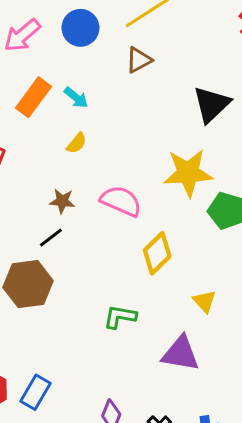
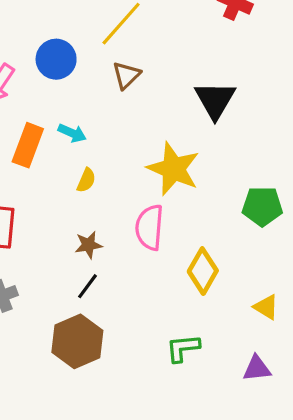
yellow star: (188, 173) -> (173, 169), moved, turned -30
pink semicircle: (121, 201) -> (149, 227), turned -93
purple triangle: (181, 354) -> (257, 368), size x0.7

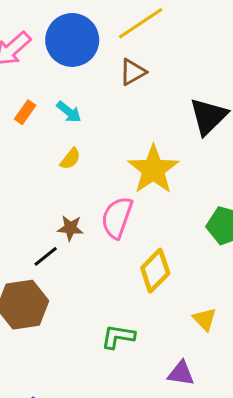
blue circle: (56, 59) -> (72, 40), size x1.4
orange rectangle: (28, 145) -> (25, 112), size x0.6
brown star: (88, 245) -> (70, 228), moved

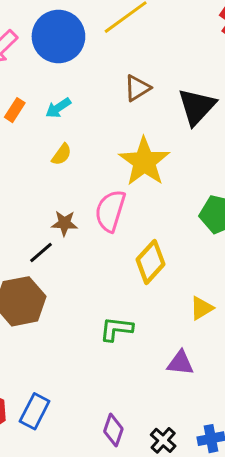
brown triangle: (133, 72) -> (137, 88), moved
cyan arrow: (69, 112) -> (58, 108), turned 110
yellow triangle: (205, 319) -> (202, 308), turned 45

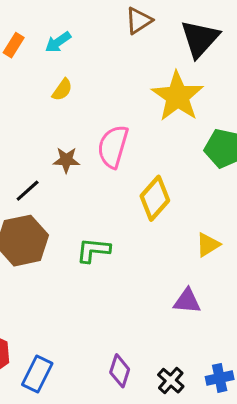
yellow star: (144, 162) -> (177, 96), moved
black line: (41, 252) -> (28, 191), moved
green L-shape: (116, 329) -> (93, 250), moved
blue rectangle: (35, 411) -> (37, 374), moved

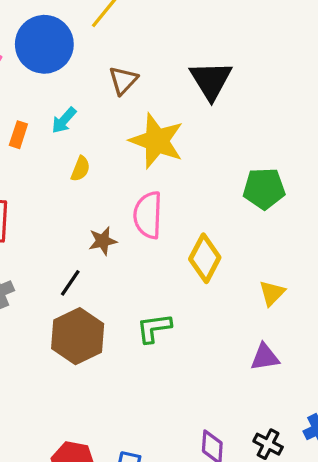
brown triangle: (139, 21) -> (123, 80), moved
yellow star: (177, 96) -> (157, 141), moved

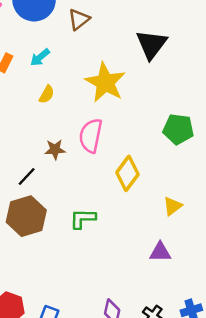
brown triangle: (123, 80) -> (79, 19), moved

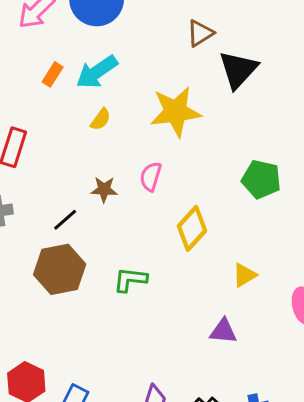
brown triangle: (79, 19) -> (200, 33), moved
cyan arrow: (40, 57) -> (97, 72), size x1.6
yellow star: (105, 83) -> (176, 112), turned 30
pink semicircle: (91, 136) -> (151, 176), size x0.7

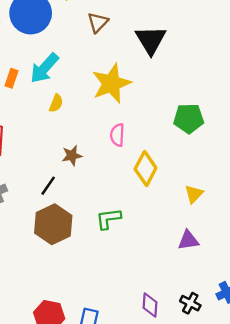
brown triangle: (200, 33) -> (98, 22), moved
pink semicircle: (151, 176) -> (117, 135), moved

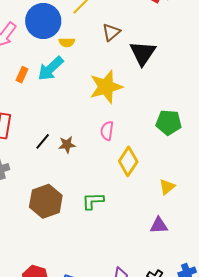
brown triangle: (98, 22) -> (111, 32), moved
yellow semicircle: (56, 103) -> (67, 42), moved, turned 63
black line: (48, 186) -> (43, 141), moved

